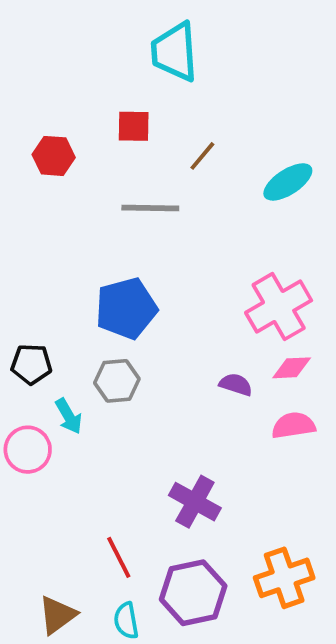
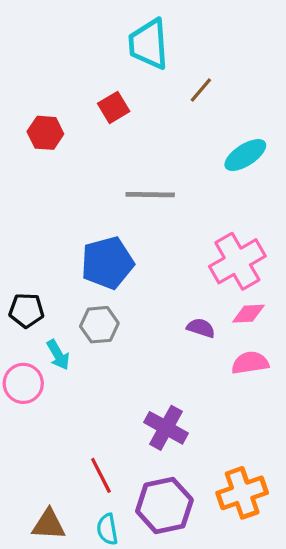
red square: (134, 126) -> (114, 107), turned -32
brown line: (202, 156) -> (201, 90), moved
gray line: (150, 208) -> (150, 195), moved
brown triangle: (57, 615) -> (49, 525), turned 39

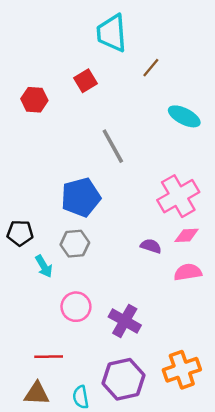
cyan ellipse: (245, 155) -> (184, 116), turned 60
gray line: (150, 195) -> (113, 146), turned 60
pink circle: (23, 383) -> (76, 307), moved
red line: (101, 475) -> (49, 357), moved, turned -64

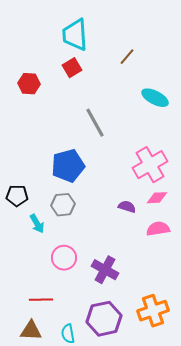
cyan trapezoid: (112, 33) -> (75, 35), moved

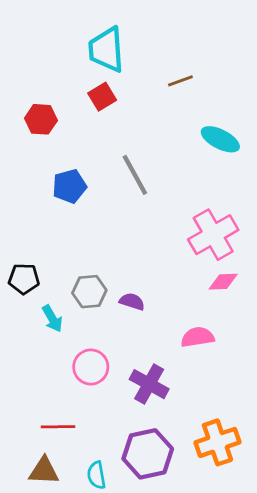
brown line: (127, 57) -> (180, 81), turned 30
blue pentagon: (68, 166) -> (69, 186), moved, size x0.7
purple semicircle: (127, 207) -> (132, 302), moved
pink semicircle: (158, 229) -> (198, 337), moved

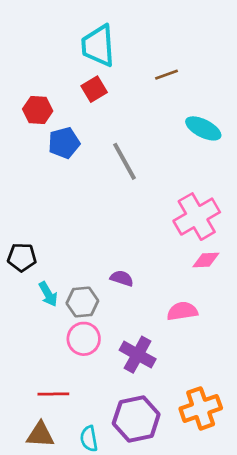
blue pentagon: (69, 186) -> (64, 143), moved
gray hexagon: (89, 292) -> (82, 302), moved

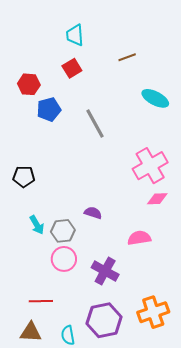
cyan trapezoid: (98, 46) -> (75, 35), size x0.7
black pentagon: (22, 257) -> (24, 177), moved

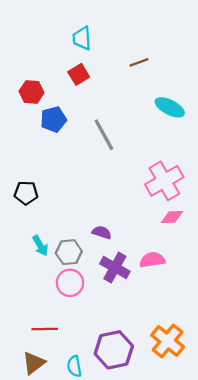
purple cross: (105, 271) -> (115, 268), moved
orange cross: (153, 312) -> (168, 341), turned -32
brown triangle: (31, 332) -> (34, 363), turned -40

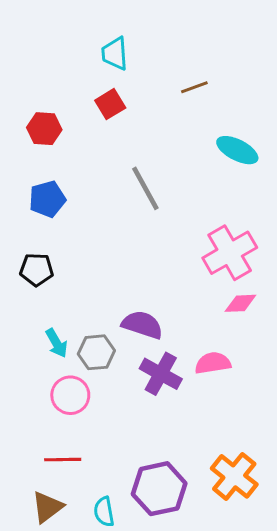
blue pentagon: (53, 119) -> (47, 199), moved
purple semicircle: (102, 232) -> (142, 325), size x1.5
pink circle: (70, 283) -> (70, 395), moved

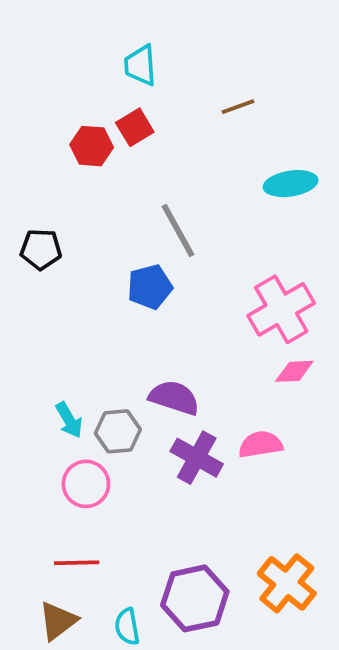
red hexagon: (44, 129) -> (92, 146), moved
cyan ellipse: (237, 150) -> (291, 184), turned -36
blue pentagon: (47, 199) -> (150, 287), moved
black pentagon: (37, 270) -> (41, 249), moved

